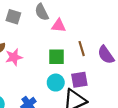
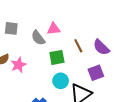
gray semicircle: (42, 12) -> (38, 38), moved
purple square: (79, 80) -> (96, 73), moved

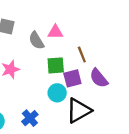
purple semicircle: (101, 47) -> (99, 78), moved
purple square: (96, 73) -> (72, 78), moved

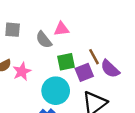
brown line: (82, 54) -> (94, 57), moved
cyan circle: (57, 93) -> (56, 91), moved, size x1.5

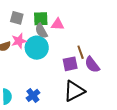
green square: (66, 62) -> (41, 19), moved
pink star: (22, 71) -> (19, 41), moved
cyan circle: (56, 91) -> (37, 48), moved

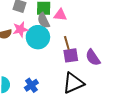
brown line: (81, 52) -> (67, 43), moved

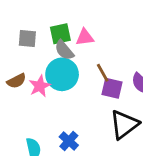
pink star: (20, 29) -> (40, 86), moved
purple square: (71, 55) -> (112, 88), turned 35

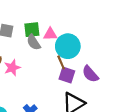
cyan circle: (62, 74) -> (68, 46), moved

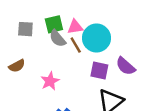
brown line: (61, 62) -> (76, 45), moved
pink star: (12, 68) -> (50, 81), moved

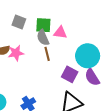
cyan circle: (96, 38) -> (88, 56), moved
brown line: (76, 45) -> (47, 54), moved
pink star: (50, 81) -> (16, 53), moved

